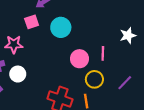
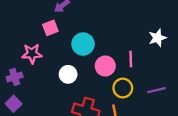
cyan circle: (61, 27) -> (83, 44), moved
white circle: (18, 74) -> (68, 74), moved
purple line: (125, 83) -> (157, 90), turned 35

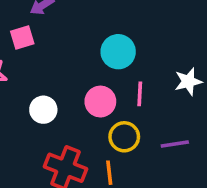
white star: (157, 38) -> (188, 82), moved
cyan circle: (83, 44) -> (118, 52), moved

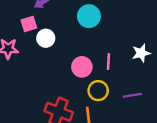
cyan circle: (118, 52) -> (89, 16), moved
white circle: (43, 110) -> (46, 38), moved

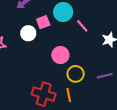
pink square: (29, 24) -> (43, 22), moved
pink line: (108, 62) -> (82, 26), moved, turned -40

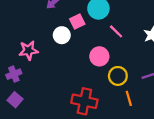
pink line: (82, 26) -> (116, 31), moved
orange line: (69, 95) -> (129, 98), moved

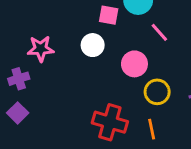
pink square: (77, 22) -> (109, 15), turned 32
white circle: (62, 35) -> (93, 45), moved
orange line: (129, 98) -> (152, 129), moved

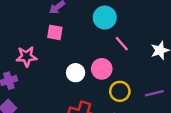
pink square: (109, 15) -> (55, 32), moved
white circle: (93, 45) -> (76, 73), moved

